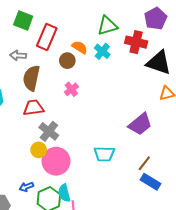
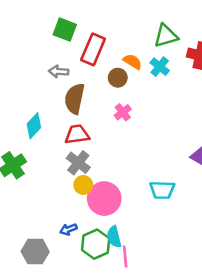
gray cross: (49, 131) -> (78, 163), moved

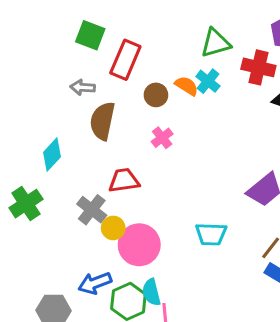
orange semicircle: (133, 62) -> (187, 86), moved
red trapezoid: (77, 134) -> (124, 181), moved
gray cross: (78, 163) -> (92, 210), moved
blue arrow: (68, 229) -> (95, 283), size x1.5

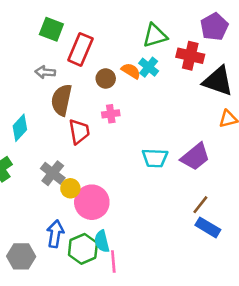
pink cross: (162, 138) -> (111, 114), turned 30
red trapezoid: (124, 181) -> (79, 132), moved, turned 88
cyan trapezoid: (211, 234) -> (155, 158), moved
blue arrow: (95, 283) -> (55, 234), turned 120

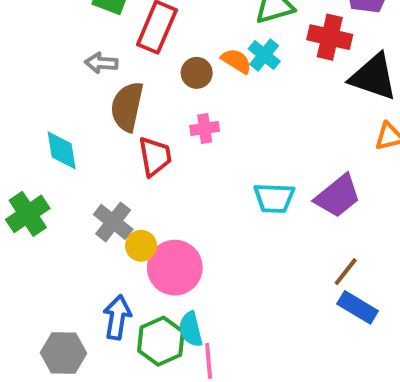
cyan diamond: (20, 128) -> (62, 150), turned -52

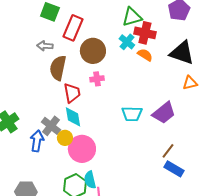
red cross: (330, 37) -> (145, 33), moved
orange semicircle: (236, 61) -> (145, 55), moved
brown circle: (197, 73) -> (93, 51), size x1.6
cyan diamond: (62, 150) -> (73, 117), moved
blue arrow: (117, 317) -> (37, 141), moved

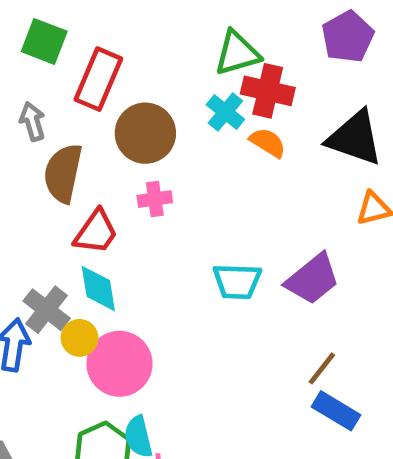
gray arrow: (45, 46) -> (32, 121), turned 70
red trapezoid: (72, 93) -> (96, 232), turned 45

